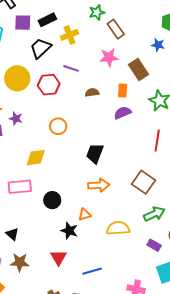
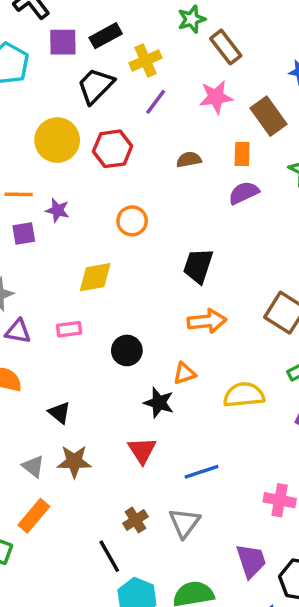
purple line: (71, 68) -> (156, 102), moved, turned -70
pink rectangle: (20, 187) -> (69, 329), size x0.6

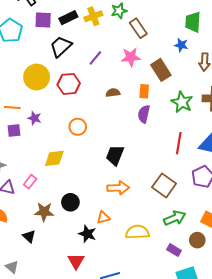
yellow cross: (145, 61) -> (93, 16), moved
purple semicircle: (244, 193) -> (144, 114), turned -54
pink rectangle: (69, 329) -> (30, 182), moved, turned -48
brown star: (74, 461) -> (44, 212), moved

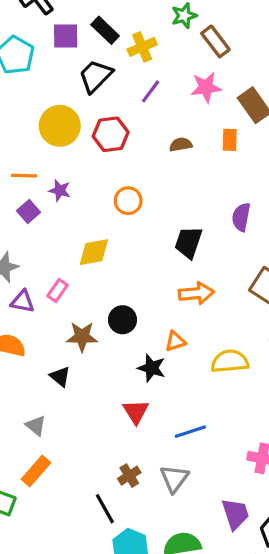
yellow cross: (93, 16) -> (142, 47), moved
black rectangle: (68, 18) -> (105, 30), turned 72
purple semicircle: (144, 114) -> (241, 217), moved
purple square: (14, 131) -> (28, 212), turned -32

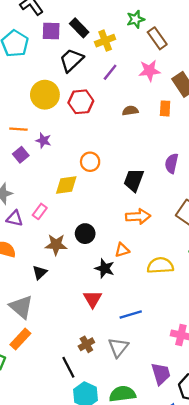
orange circle: (128, 201) -> (90, 162), moved
black triangle: (60, 376) -> (40, 272), turned 35
gray triangle: (36, 426) -> (21, 307), size x1.6

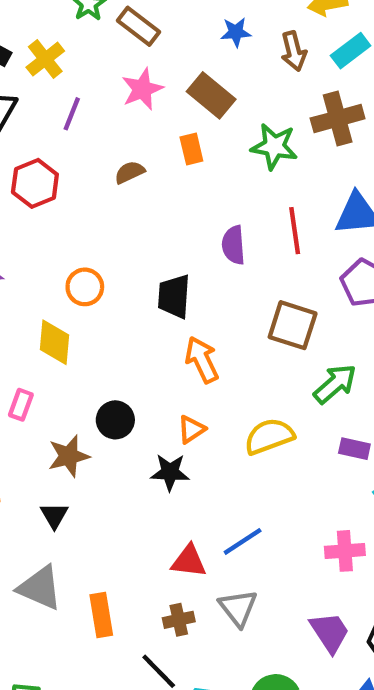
yellow diamond: (66, 185) -> (54, 342), turned -60
orange arrow: (138, 216) -> (202, 360), turned -95
red triangle: (92, 299) -> (189, 561), moved, turned -36
orange rectangle: (20, 339) -> (101, 615), moved, turned -35
brown cross: (86, 344) -> (179, 620), turned 35

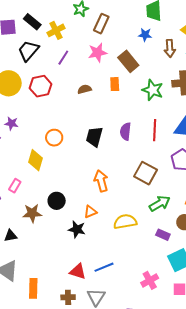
brown rectangle: (138, 26) -> (101, 24), turned 66
black trapezoid: (174, 296) -> (94, 137), moved
black triangle: (54, 515) -> (11, 236), moved, turned 40
pink cross: (345, 551) -> (150, 280), turned -36

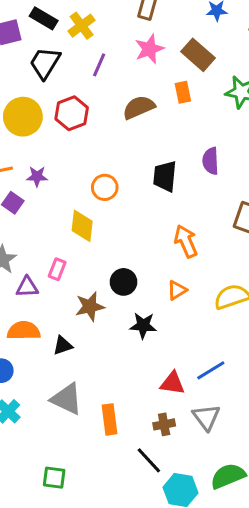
brown semicircle: (85, 89) -> (139, 107), size x1.5
black star: (77, 229) -> (143, 326), moved

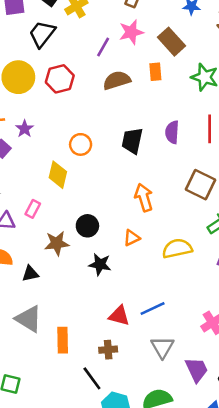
purple line: (99, 65) -> (103, 47), moved
purple star: (37, 176) -> (25, 129), turned 30
gray triangle: (206, 417) -> (162, 347), moved

